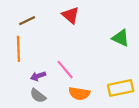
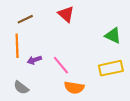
purple arrow: (38, 76) -> (34, 60), moved
yellow rectangle: (121, 88) -> (111, 68), moved
gray semicircle: (38, 96) -> (21, 88), moved

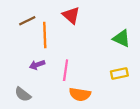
orange line: (17, 46) -> (45, 35), moved
pink line: (61, 65) -> (66, 70), turned 48
yellow rectangle: (111, 68) -> (119, 74), size x0.7

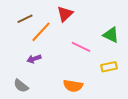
red triangle: (71, 15) -> (65, 14), turned 36
orange line: (45, 35) -> (41, 32), turned 45
pink line: (66, 70) -> (81, 47), moved, turned -72

